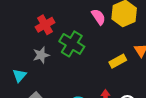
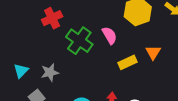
pink semicircle: (98, 17) -> (110, 35), moved
gray star: (41, 55) -> (50, 72), moved

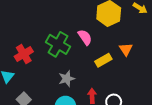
red cross: (52, 18) -> (24, 54), moved
gray star: (50, 72) -> (67, 79), moved

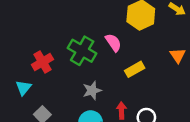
orange triangle: (126, 49) -> (178, 55), moved

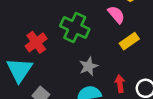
pink semicircle: (113, 43) -> (116, 15), moved
cyan triangle: (23, 88) -> (19, 70), size x1.6

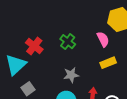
green cross: (75, 27) -> (68, 42), size x0.7
red cross: (36, 42) -> (34, 46), turned -30

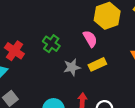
gray star: (71, 75) -> (72, 67), moved

